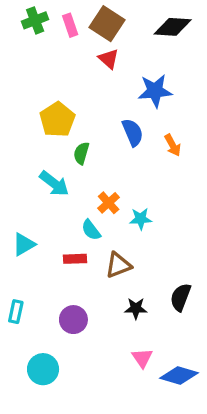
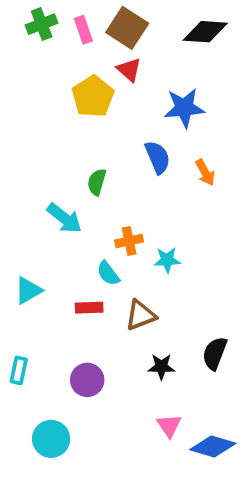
yellow pentagon: (57, 120) -> (93, 96), moved
orange cross: (109, 203) -> (129, 241), turned 30

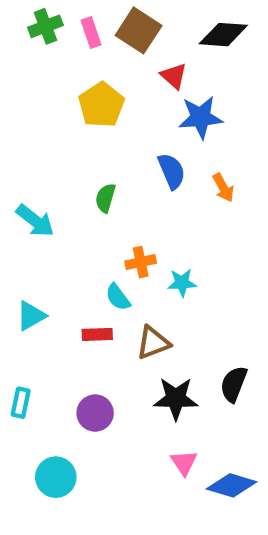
red triangle: (129, 70) -> (174, 76), moved
cyan arrow: (64, 218) -> (35, 221), moved
black star: (161, 367) -> (176, 399), size x1.5

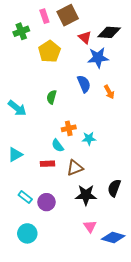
green cross: (45, 26) -> (21, 31), moved
brown square: (139, 30) -> (68, 15), turned 30
black diamond: (223, 35) -> (109, 32), moved
cyan rectangle: (21, 403) -> (25, 197), moved, turned -64

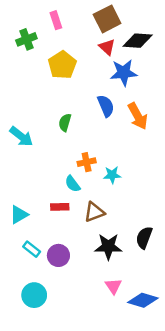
brown square: (68, 15) -> (107, 19), moved
orange arrow: (109, 92) -> (138, 116), size x1.5
cyan triangle: (15, 155) -> (19, 215), moved

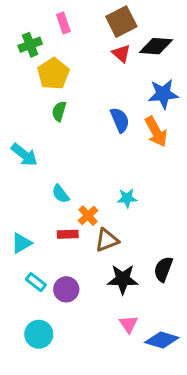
yellow pentagon: (62, 65) -> (53, 74), moved
blue star: (124, 73) -> (163, 94), moved
green semicircle: (65, 123) -> (59, 111), moved
orange cross: (87, 162) -> (88, 216), moved, turned -30
cyan semicircle: (73, 184) -> (60, 194), moved

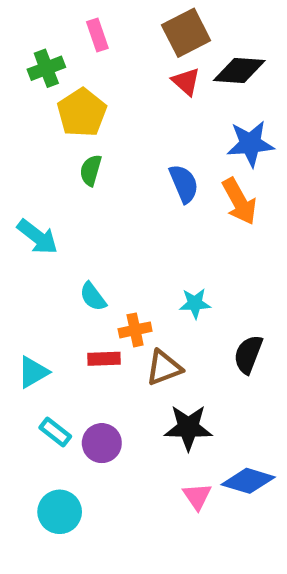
orange cross: (88, 216) -> (135, 330), turned 30
black semicircle: (163, 269) -> (248, 354), moved
blue diamond: (162, 340) -> (248, 481), moved

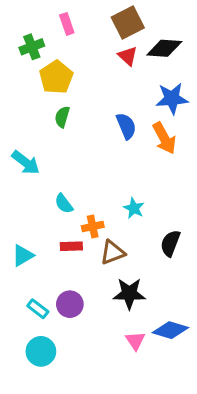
cyan star: (195, 303) -> (134, 208), turned 30
cyan rectangle: (55, 432) -> (38, 309), moved

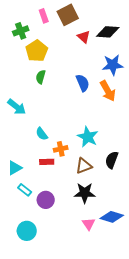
brown square: (128, 22) -> (68, 15), moved
cyan star: (134, 208) -> (88, 137), size x1.5
brown triangle: (112, 252) -> (84, 166), moved
cyan rectangle: (38, 309) -> (25, 190), moved

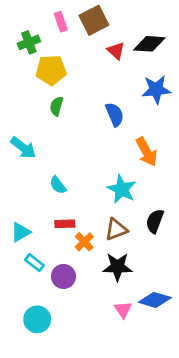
yellow pentagon: (37, 51) -> (51, 70), turned 30
orange arrow: (108, 91) -> (147, 152), moved
orange cross: (61, 149) -> (84, 242), moved, turned -32

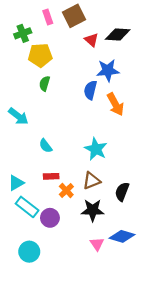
blue star: (156, 90) -> (108, 70), moved
blue semicircle: (115, 114) -> (90, 90), turned -144
orange arrow: (147, 152) -> (115, 104), moved
black semicircle: (155, 221) -> (122, 192), moved
cyan rectangle: (34, 263) -> (27, 207), size x1.5

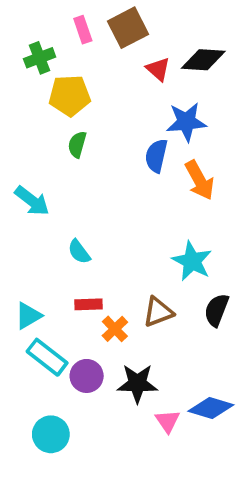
cyan star: (96, 149) -> (192, 261), moved
black semicircle: (122, 192) -> (216, 310), moved
black star: (93, 210) -> (137, 383), moved

